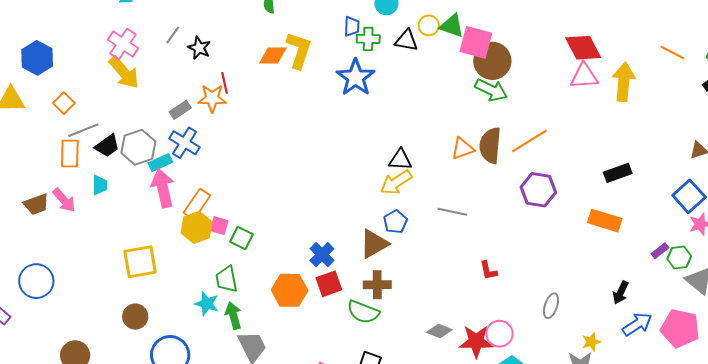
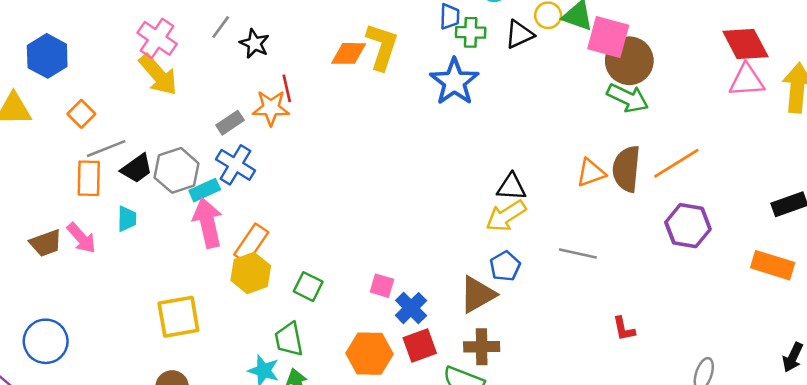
black triangle: (406, 40) -> (519, 34), turned -35
pink square: (219, 226) -> (382, 286), moved

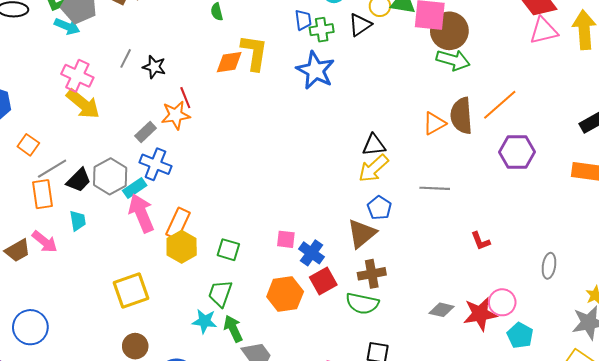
green trapezoid: (289, 339) -> (220, 293), turned 40

